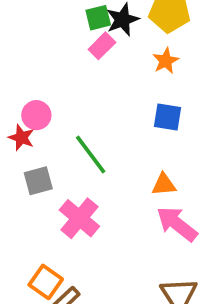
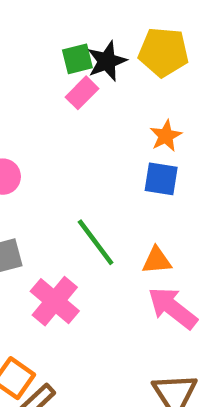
orange star: (166, 61) -> (166, 136), moved
green line: (91, 155) -> (96, 242), moved

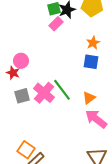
orange triangle: (157, 260) -> (89, 98), turned -32
pink cross: (55, 301) -> (44, 93), moved

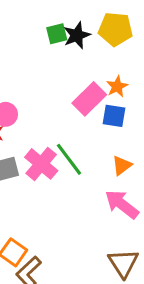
pink rectangle: (56, 24) -> (89, 99), moved, size x1.5
orange triangle: (89, 98) -> (122, 165), moved

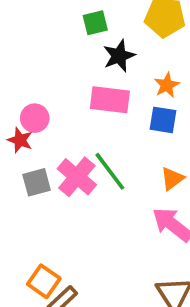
black star: (77, 35) -> (119, 56), moved
pink rectangle: (89, 99) -> (110, 100), moved, turned 52

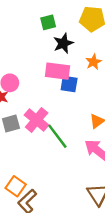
blue square: (163, 120) -> (69, 84), moved
green line: (110, 171) -> (57, 136), moved

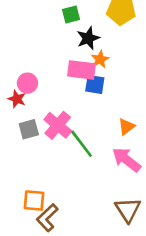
orange star: (94, 62) -> (100, 59), moved
orange square: (16, 186) -> (34, 201), turned -30

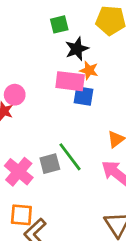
orange star: (100, 59) -> (89, 70), turned -30
pink cross: (58, 125) -> (19, 172), moved
gray square: (29, 129) -> (50, 164), moved

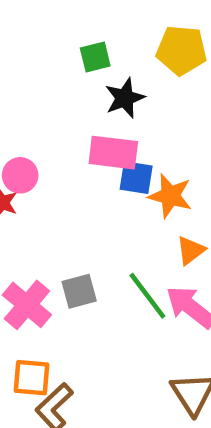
orange star: (89, 70) -> (170, 196), moved, size x1.4
green line: (70, 157) -> (147, 296), moved

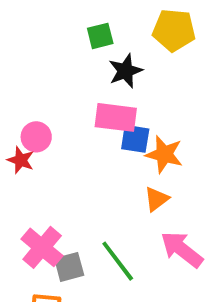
orange triangle: (191, 250) -> (156, 199), moved
gray square: (79, 291) -> (69, 267), moved
green line: (147, 296) -> (118, 261), moved

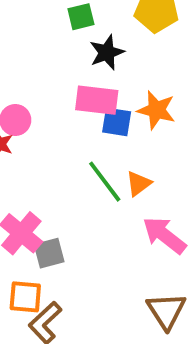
orange star: (164, 154) -> (156, 110), moved
green line: (118, 261) -> (105, 182), moved

